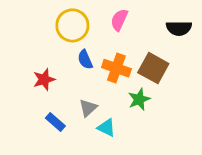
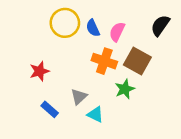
pink semicircle: (119, 20) -> (117, 32), moved
black semicircle: (179, 28) -> (160, 25), turned 125
blue semicircle: (85, 60) -> (93, 28), moved

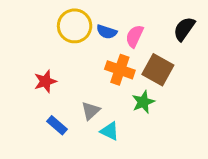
blue semicircle: (93, 28) -> (107, 32), turned -48

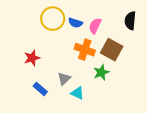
black semicircle: (184, 29) -> (130, 21), turned -30

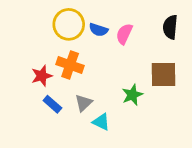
orange cross: (85, 50) -> (70, 65), moved
brown square: (112, 50) -> (163, 74), moved, turned -30
blue rectangle: (40, 89) -> (52, 104), moved

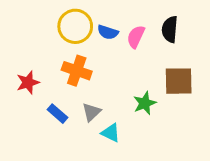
black semicircle: (170, 27) -> (170, 29), moved
red star: (42, 76) -> (28, 82), moved

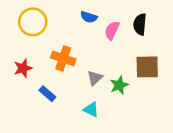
yellow circle: (75, 26) -> (33, 22), moved
blue semicircle: (108, 32) -> (89, 17), moved
gray triangle: (91, 112) -> (95, 78), moved

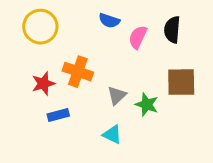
red star: (23, 68) -> (43, 84), moved
green star: (119, 85) -> (147, 105), turned -30
blue rectangle: (47, 94) -> (58, 115), turned -56

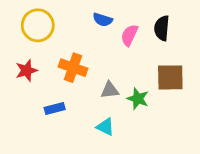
red star: (43, 84) -> (26, 70), moved
gray triangle: (117, 96) -> (110, 90), turned 36

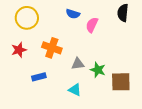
black semicircle: (162, 28) -> (123, 13), moved
brown square: (170, 77) -> (121, 82), moved

